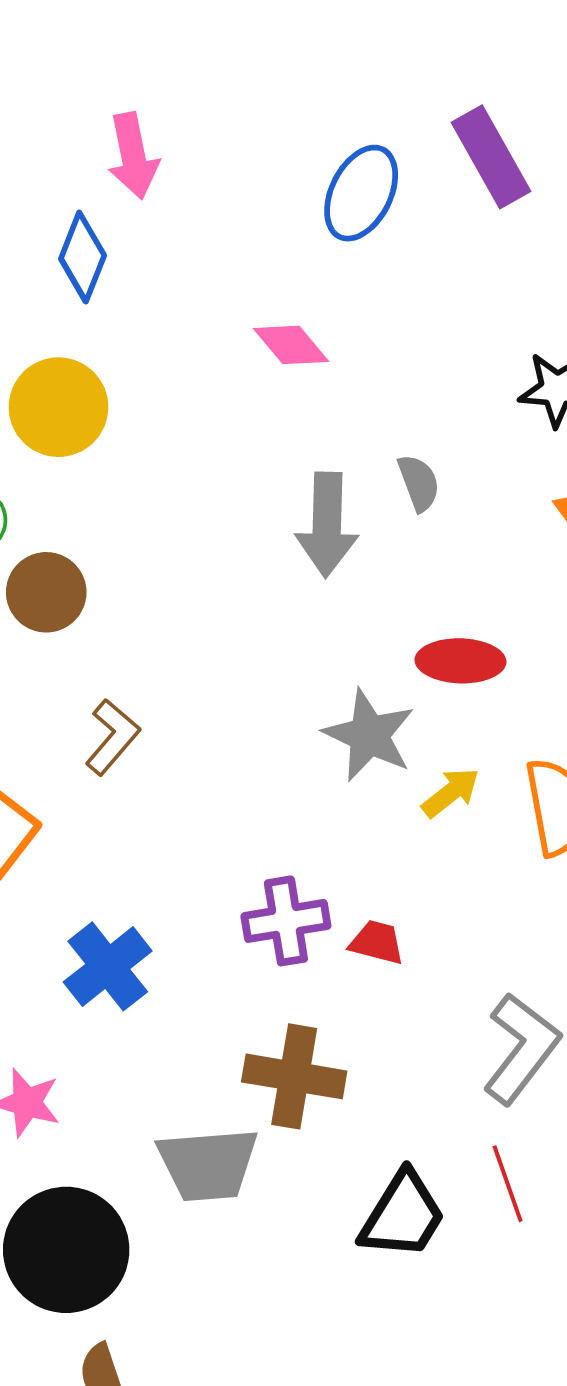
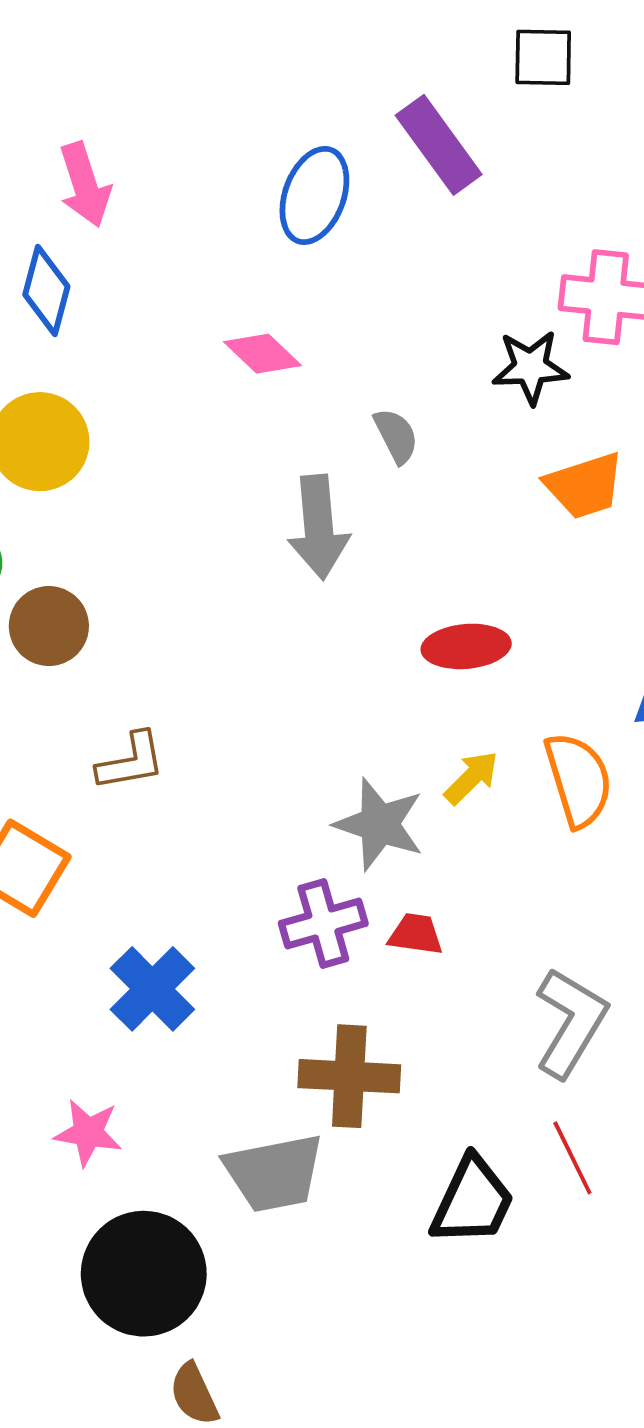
gray semicircle: (419, 483) -> (396, 436), moved
gray star: (369, 735) -> (379, 824), moved
brown L-shape: (112, 737) -> (131, 761), turned 46

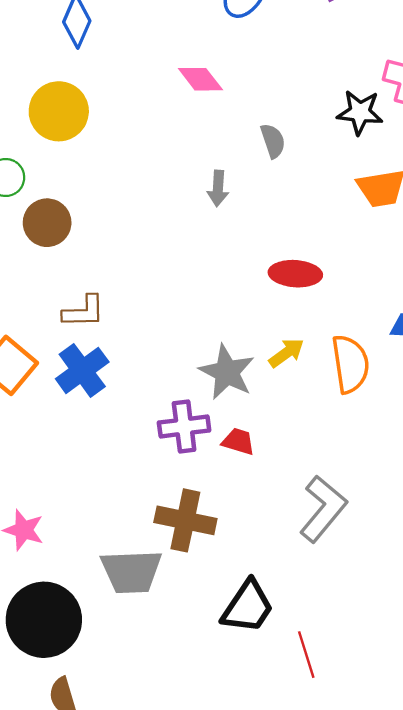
gray arrow: (319, 527) -> (218, 188), size x0.6
blue cross: (152, 989) -> (82, 370), moved
red line: (572, 1158) -> (306, 655), moved

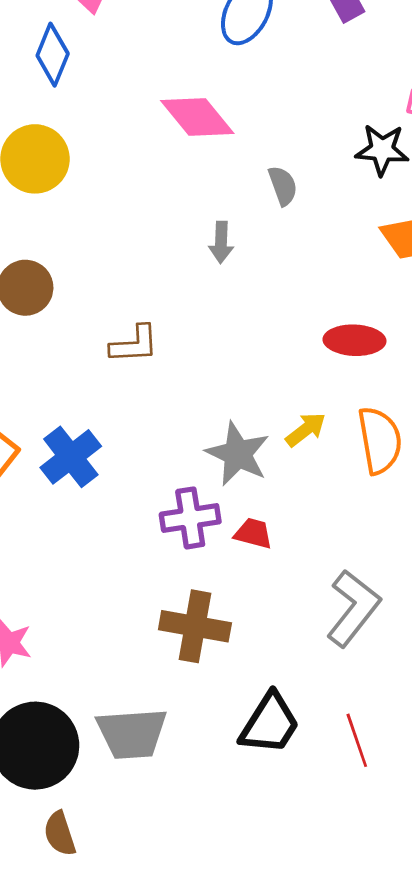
pink diamond: (200, 79) -> (197, 117), size x1.4
red ellipse: (295, 274) -> (354, 340), moved
brown L-shape: (84, 311) -> (134, 344), moved
gray trapezoid: (131, 572) -> (132, 734), moved
red line: (306, 655) -> (357, 740), moved

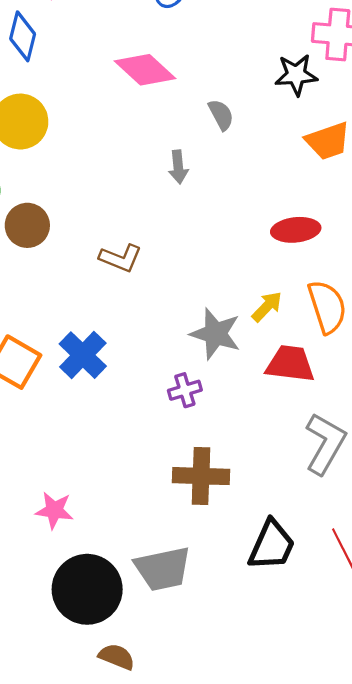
brown L-shape: (134, 344) -> (121, 258), turned 33
purple cross: (190, 518) -> (185, 390), size x0.7
red trapezoid: (253, 533) -> (290, 364), moved, size x1.6
brown semicircle: (60, 834) -> (117, 657), turned 138

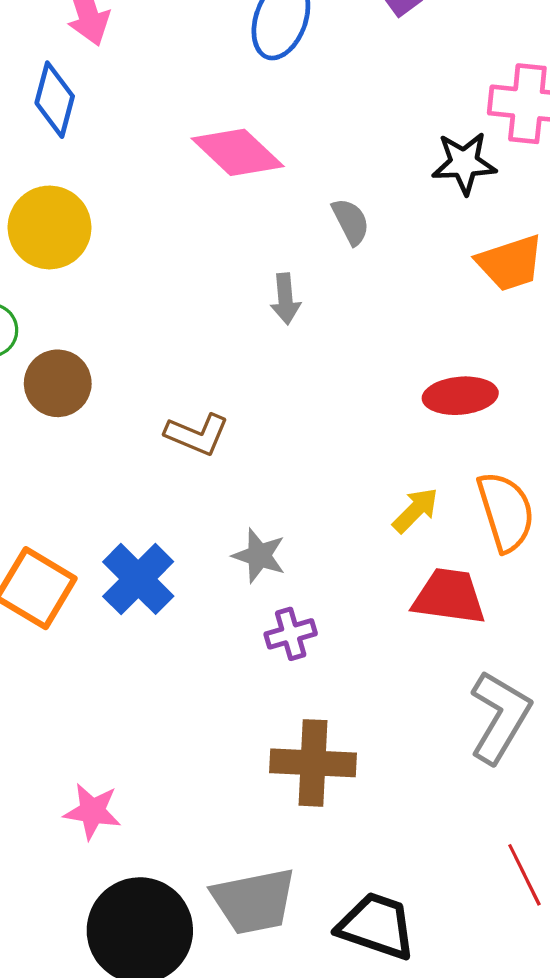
gray star: (215, 334) -> (259, 556), moved, size x0.7
black trapezoid: (272, 545) -> (377, 926), moved, turned -96

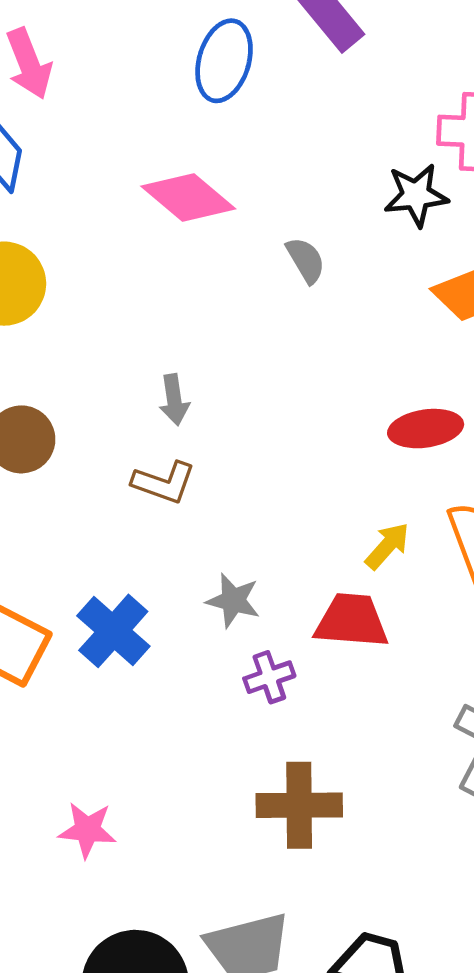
gray arrow: (285, 299) -> (174, 400), moved
red trapezoid: (449, 596) -> (352, 621), moved
pink star: (92, 811) -> (87, 830), moved

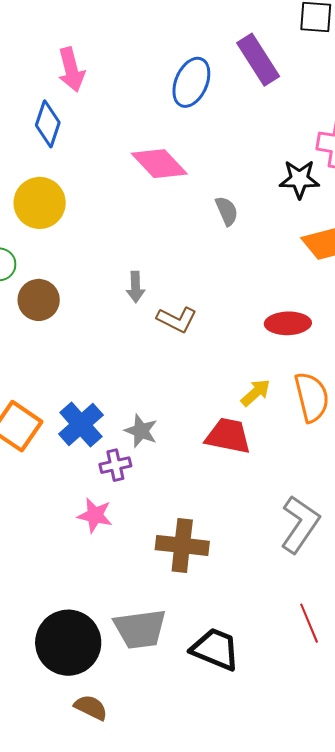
brown L-shape: (164, 483) -> (177, 319), moved
gray star: (233, 601) -> (141, 431), moved
purple cross: (269, 677) -> (115, 465), moved
pink star: (87, 830) -> (95, 515), moved

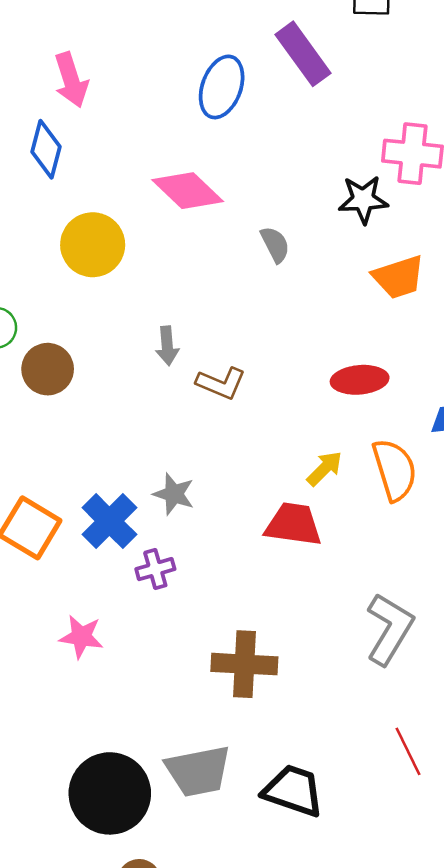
yellow circle: (40, 203) -> (93, 245), moved
gray star: (141, 431) -> (174, 494), moved
pink star: (95, 515) -> (81, 637), moved

